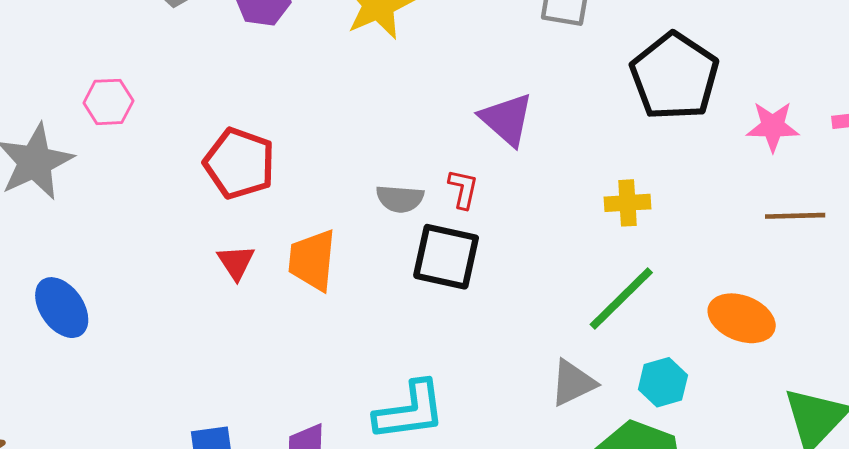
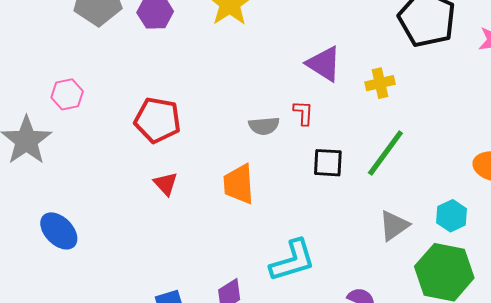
yellow cross: (627, 203) -> (380, 83), moved
black square: (446, 257) -> (328, 163), moved, size x0.7
orange trapezoid: (312, 260) -> (239, 184), moved
green line: (621, 298) -> (385, 153), moved

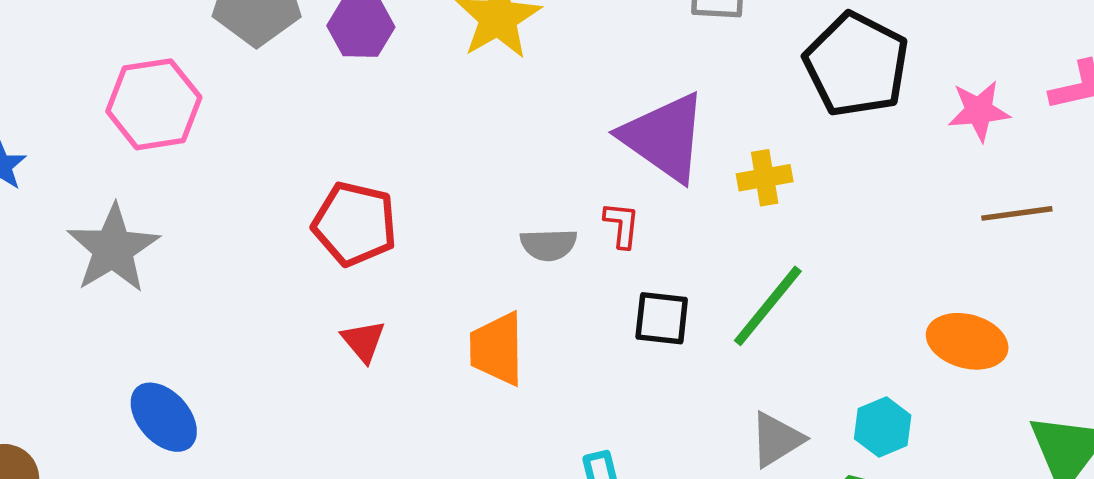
purple triangle: (324, 64) -> (664, 137), size x1.4
pink hexagon: (67, 94) -> (154, 104), moved, size x1.6

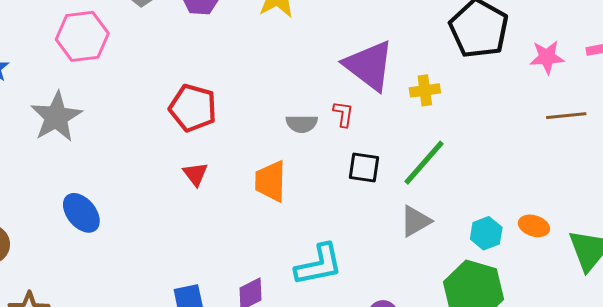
orange ellipse: (967, 341) -> (534, 226), moved, size x0.7
gray triangle: (777, 439) -> (415, 221), moved

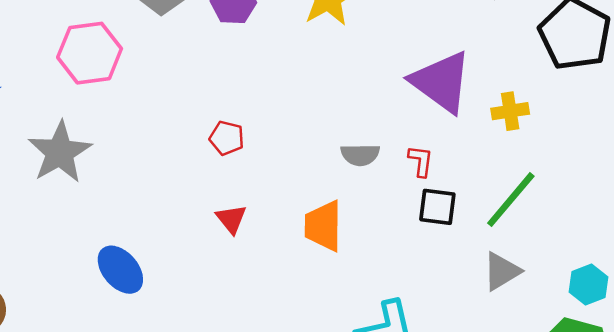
red pentagon: (193, 108) -> (227, 138), size x0.6
red L-shape: (343, 114) -> (421, 161), moved
blue ellipse: (81, 213) -> (120, 270), moved

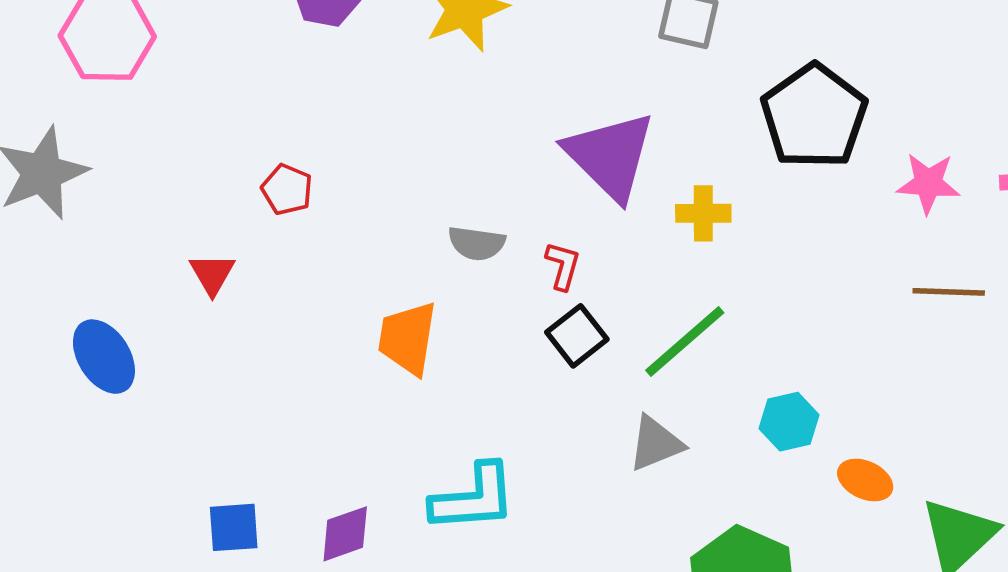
black square: (437, 207) -> (577, 336), turned 36
red triangle: (231, 219) -> (212, 274), moved
cyan hexagon: (589, 285) -> (789, 422), moved

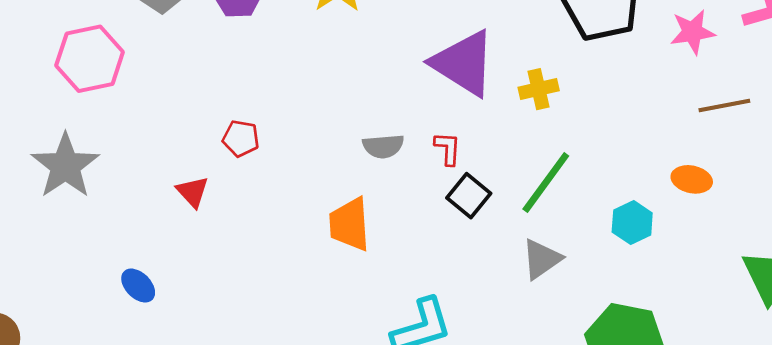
red triangle: (212, 274) -> (193, 192), moved
blue ellipse: (104, 357) -> (138, 286), size x0.7
orange ellipse: (865, 480) -> (692, 179), moved

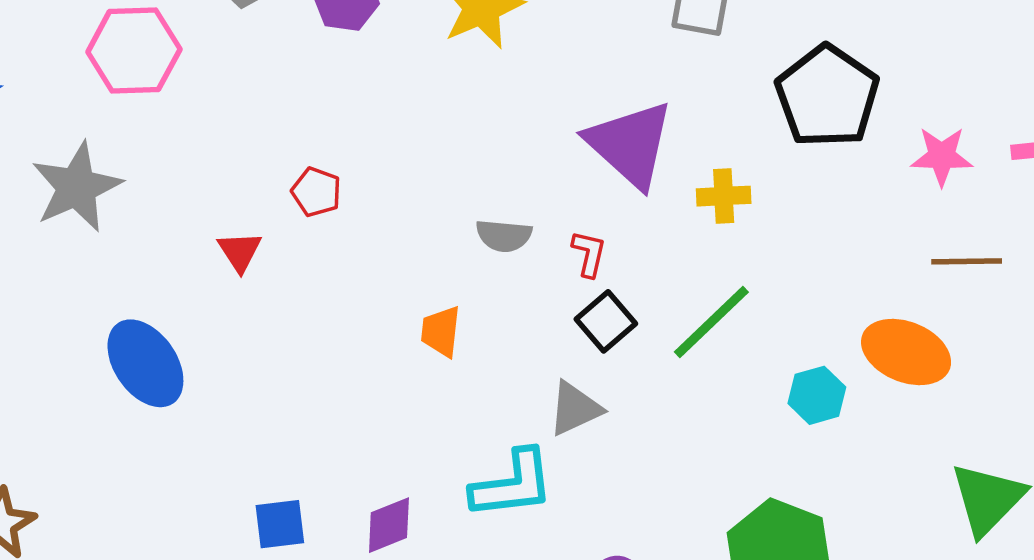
orange ellipse: (692, 179) -> (906, 352), size x1.6
orange trapezoid: (350, 224) -> (441, 331), size x0.7
gray triangle: (542, 259) -> (575, 408), moved
blue ellipse: (138, 286) -> (145, 363), size x1.8

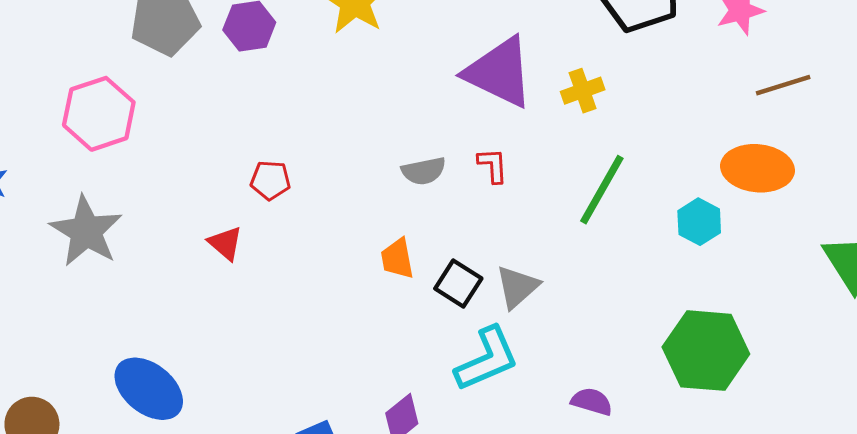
black square: (606, 321) -> (458, 283), moved
blue ellipse: (145, 363) -> (149, 389), moved

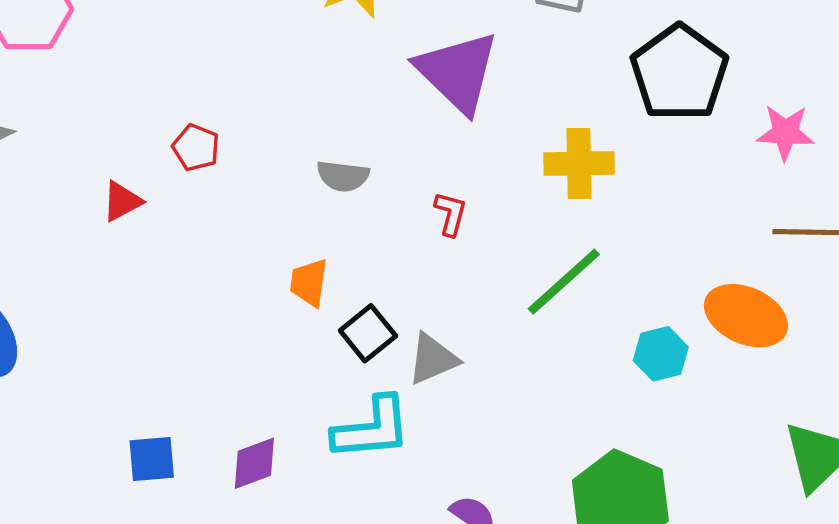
purple triangle: (499, 72) -> (457, 72), moved
yellow cross: (583, 91) -> (579, 164), size x1.4
gray semicircle: (424, 171) -> (343, 176), moved
red triangle: (225, 243) -> (122, 201), turned 33

